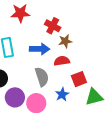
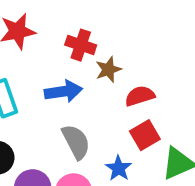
red semicircle: (62, 61) -> (140, 96), moved

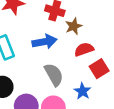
red semicircle: (140, 96) -> (84, 49), moved

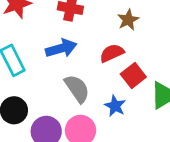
brown star: (74, 26) -> (128, 20), moved

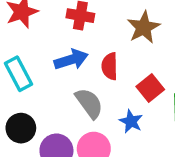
brown star: (128, 20) -> (144, 27), size x1.4
red semicircle: (112, 53) -> (110, 66), moved, turned -65

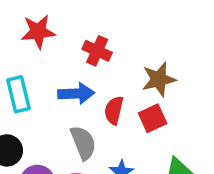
red square: (150, 88) -> (153, 118), moved

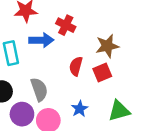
blue arrow: (76, 93) -> (41, 40), moved
gray semicircle: (83, 143) -> (39, 89), moved

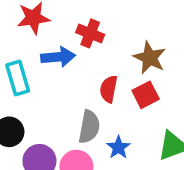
brown star: (107, 46) -> (150, 58), turned -30
gray semicircle: (39, 89) -> (89, 127), moved, turned 35

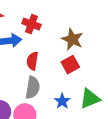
red semicircle: (109, 89) -> (32, 61), moved
blue star: (118, 147) -> (62, 101), moved

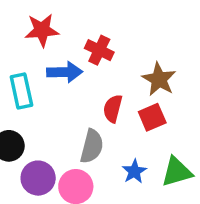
red semicircle: (32, 61) -> (113, 108), moved

